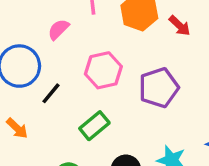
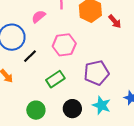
purple pentagon: (159, 88) -> (96, 73), moved

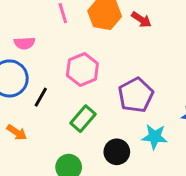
pink semicircle: (38, 17) -> (24, 43), moved, turned -128

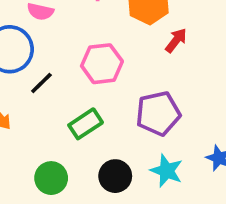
red arrow: (141, 20) -> (176, 40), moved, turned -102

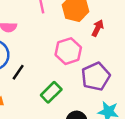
pink hexagon: (102, 64) -> (68, 51), moved

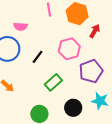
black line: (18, 72) -> (38, 57), moved

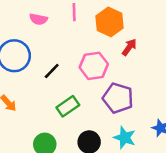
pink semicircle: (20, 26) -> (38, 19), moved
purple pentagon: (91, 71) -> (118, 98), turned 30

